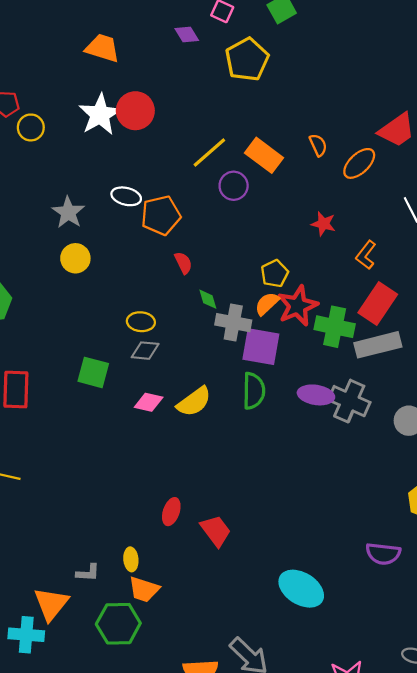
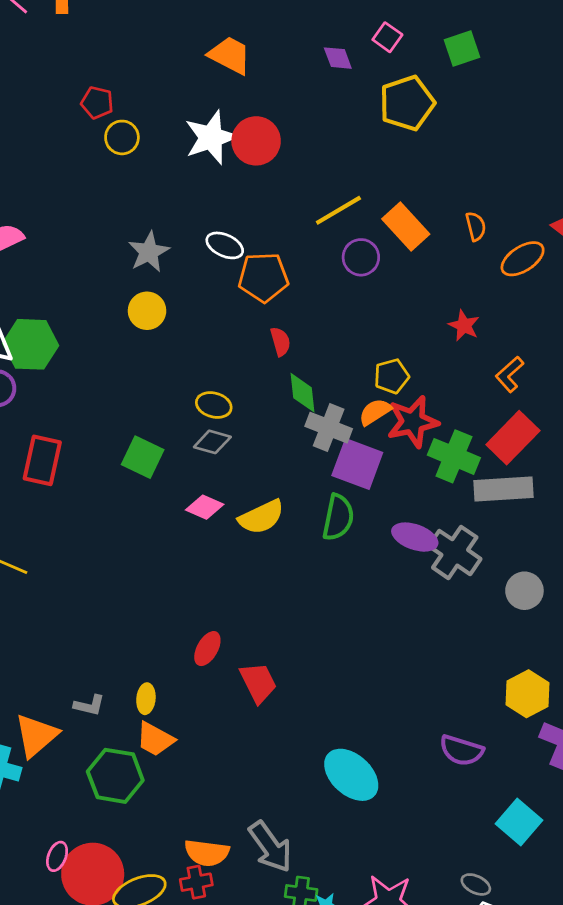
green diamond: (208, 299) -> (303, 393), size x1.4

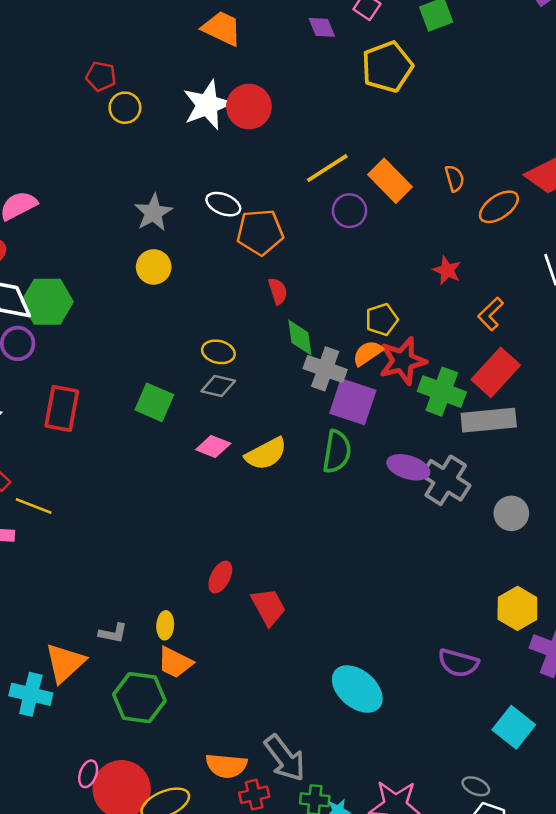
red cross: (196, 882) -> (254, 795), moved

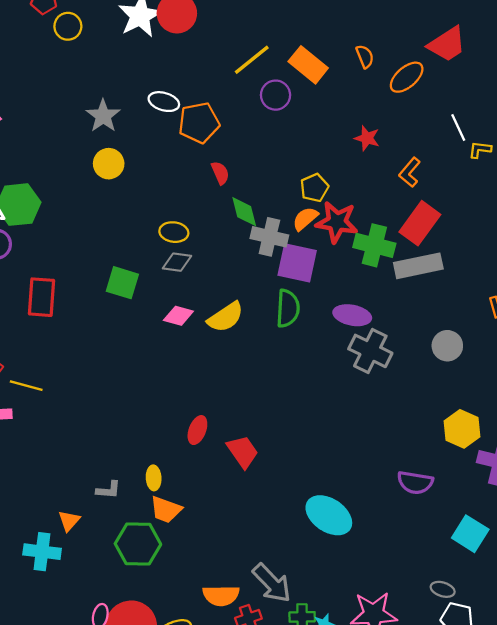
red star: (403, 361) -> (337, 222), turned 30
gray cross: (446, 480) -> (370, 351), moved
orange triangle: (65, 663) -> (69, 521), size x0.6

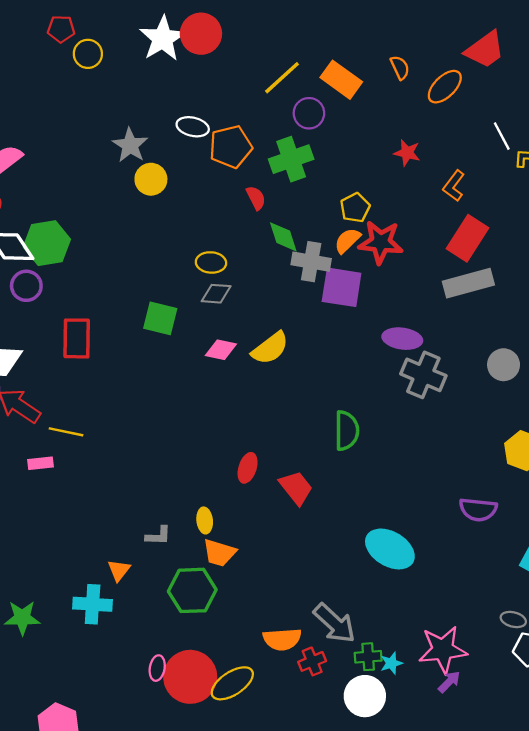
yellow circle: (109, 164) -> (151, 179), moved
green cross: (374, 245) -> (291, 159), moved, turned -30
green semicircle: (288, 308) -> (347, 431), moved

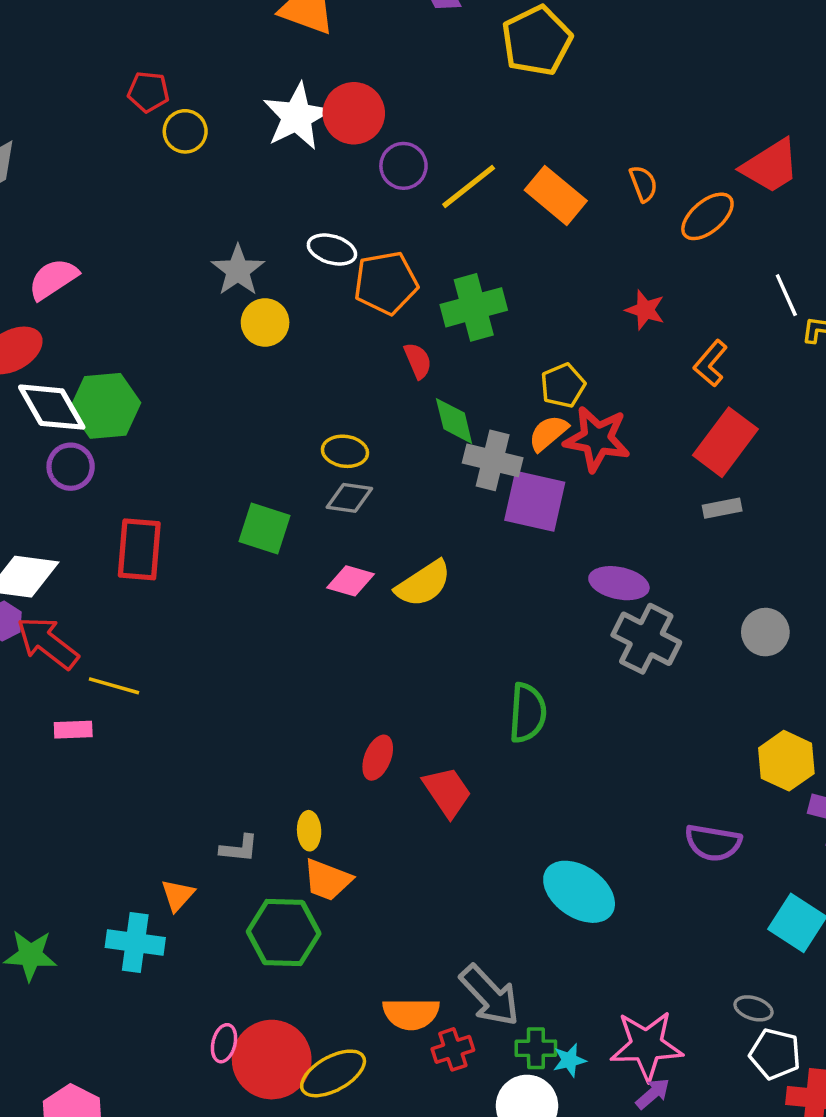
purple circle: (309, 113) -> (403, 166), moved
gray rectangle: (468, 283) -> (722, 508), size x0.5

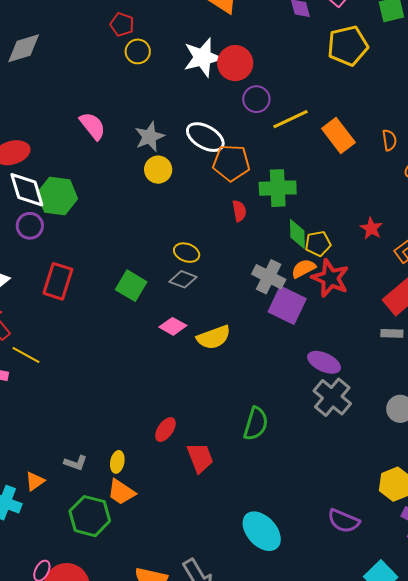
white ellipse: (332, 249) -> (205, 137), size x1.4
pink semicircle: (53, 279) -> (93, 126), moved, turned 72
red star: (645, 310) -> (371, 228), moved
green diamond: (454, 421) -> (297, 234), moved

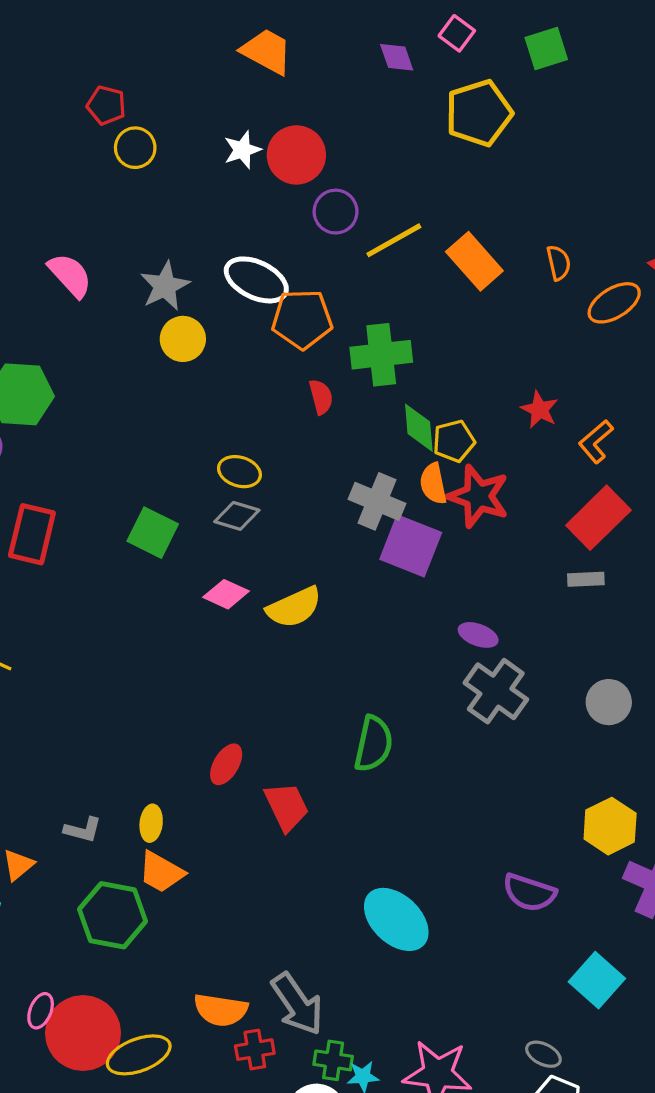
white star: (203, 57) -> (242, 150), size x0.6
orange semicircle: (304, 269) -> (433, 484), turned -70
purple ellipse: (324, 362) -> (478, 635), size x0.7

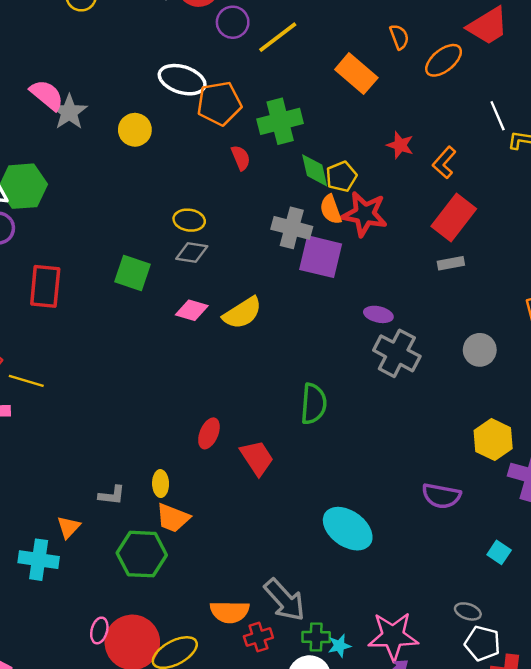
orange rectangle: (474, 261) -> (356, 74), moved
gray star: (165, 286) -> (69, 112), moved
cyan square: (597, 980) -> (499, 552), size x0.6

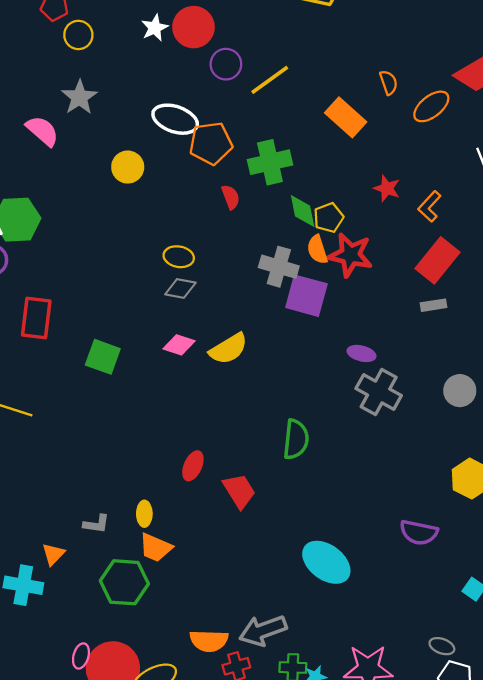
gray star: (69, 112) -> (79, 97), moved
green square: (132, 273) -> (103, 357), moved
gray arrow: (285, 600) -> (263, 630), turned 111

